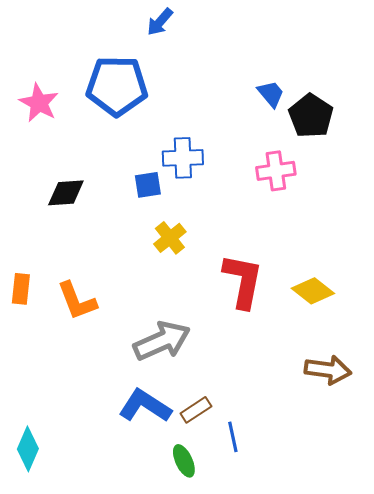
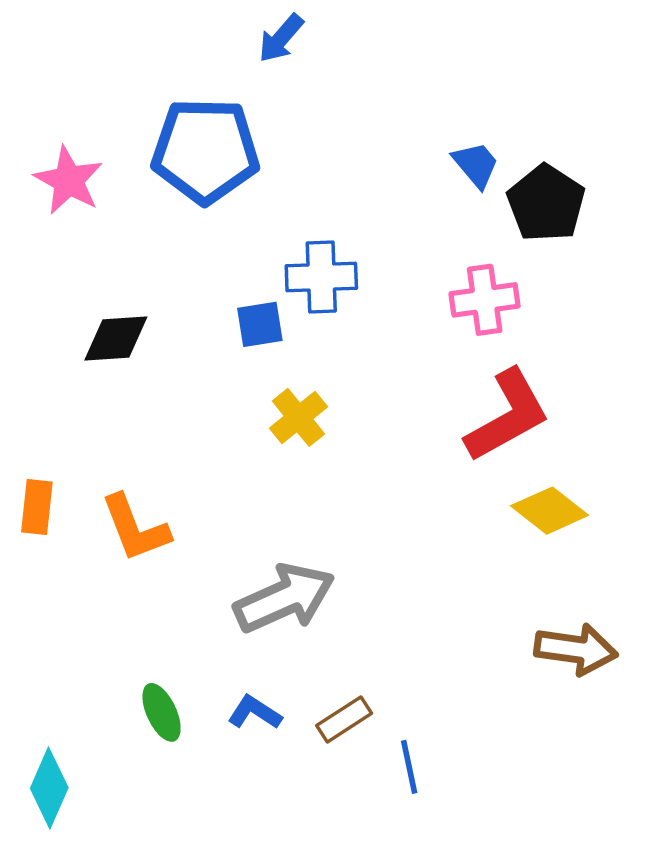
red L-shape: (243, 281) -> (507, 416), moved, turned 50
blue L-shape: (145, 406) -> (255, 712), size x0.6
green ellipse: (184, 461) -> (162, 712), moved

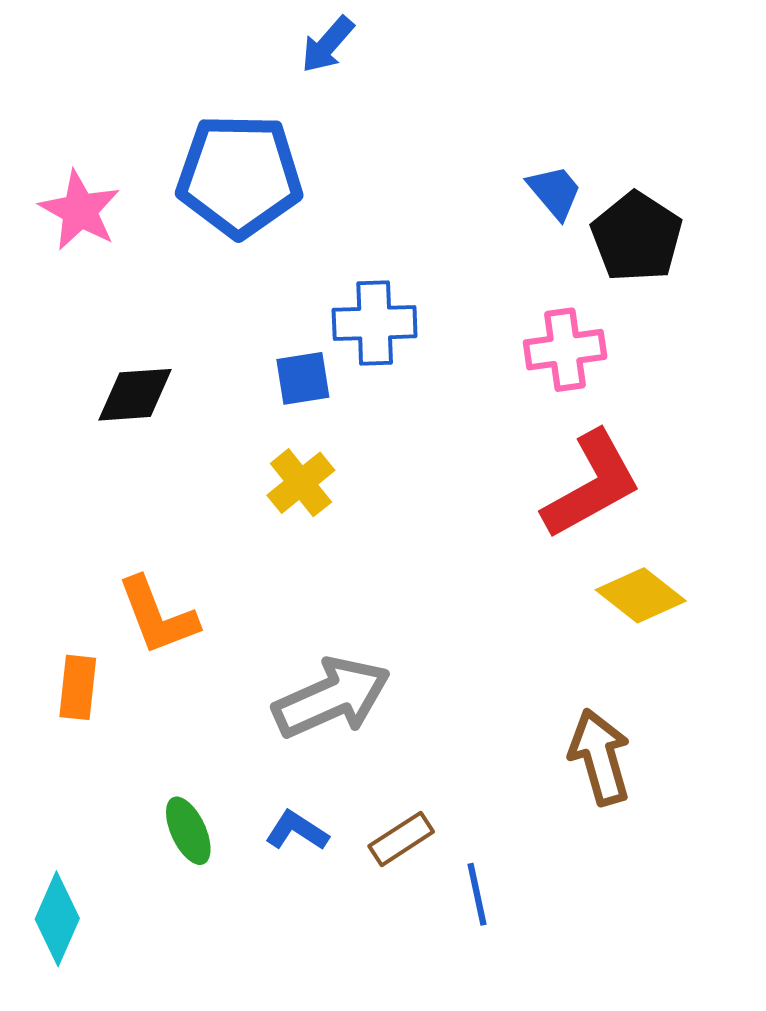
yellow cross: (298, 417) -> (301, 483), moved
orange rectangle: (37, 507) -> (78, 687), moved
brown arrow: (576, 649) -> (600, 757), moved, turned -114

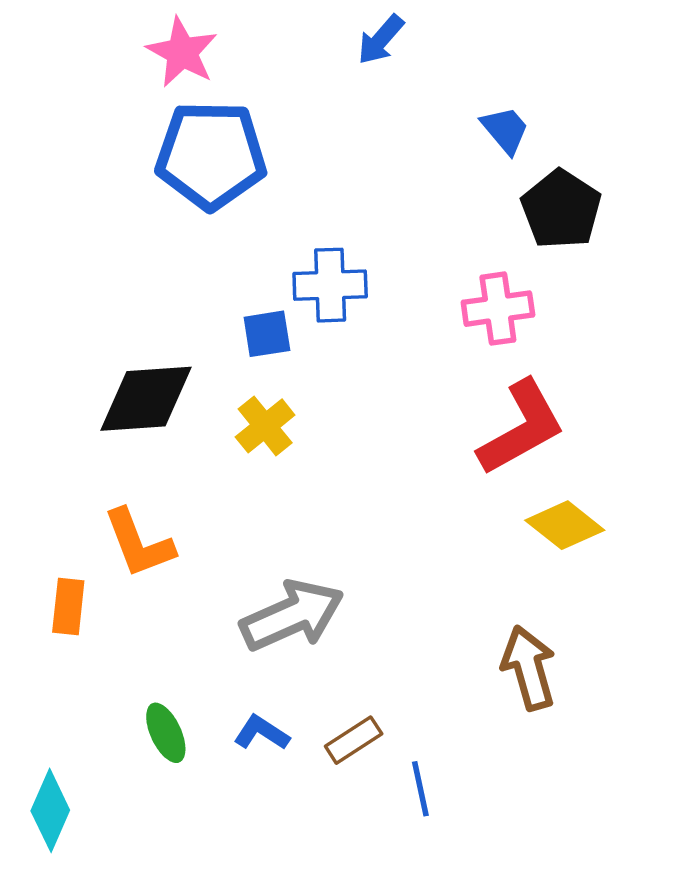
blue arrow: (328, 45) -> (381, 40), moved
blue trapezoid: (555, 192) -> (505, 130), moved
pink star: (80, 210) -> (182, 52), moved
black diamond: (135, 395) -> (146, 399), moved, size x1.4

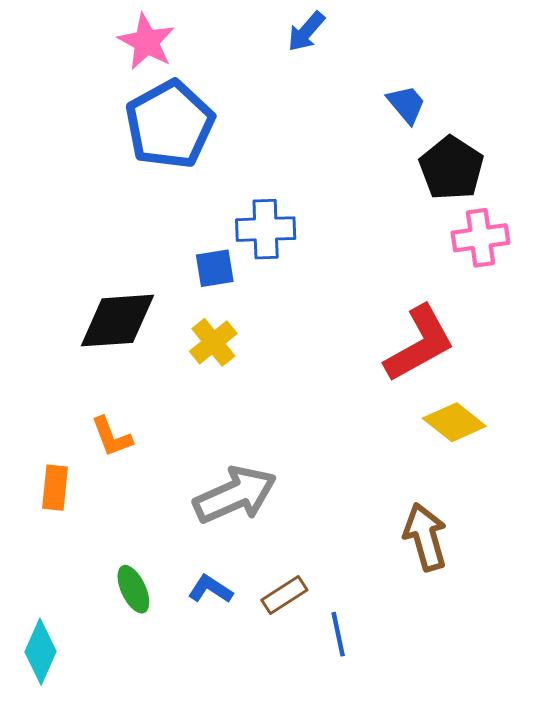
blue pentagon: (211, 155) -> (170, 125), turned -30
pink cross: (498, 309) -> (480, 238), moved
orange L-shape: (139, 543) -> (112, 437), size x0.7

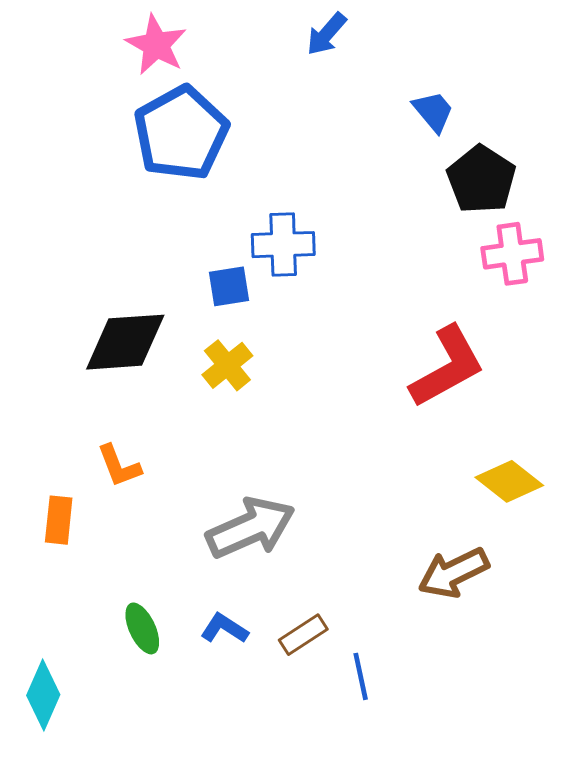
yellow diamond: (454, 422) -> (509, 481), moved
brown arrow: (425, 537) -> (453, 573), turned -100

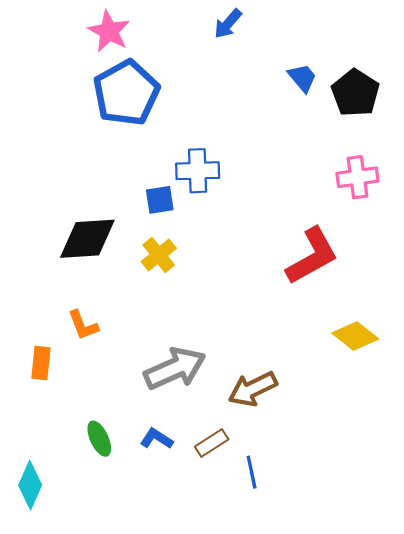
black pentagon: (481, 179) -> (355, 93), moved
brown arrow: (453, 573) -> (253, 389), moved

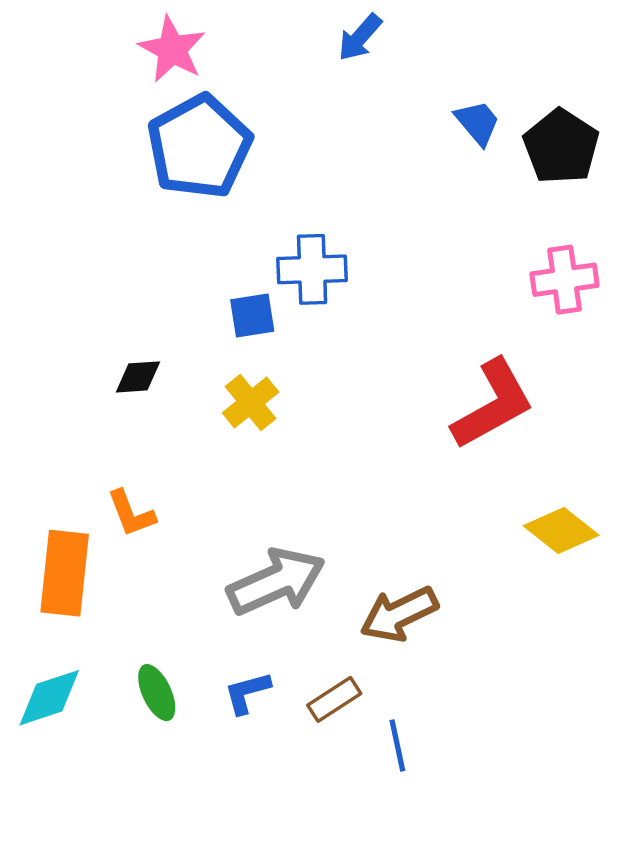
black diamond: (87, 239) -> (138, 377), size x0.5
orange rectangle: (41, 363) -> (65, 573), size x1.6
blue L-shape: (157, 439) -> (247, 693), turned -48
cyan diamond: (30, 485) -> (49, 698), moved, turned 48

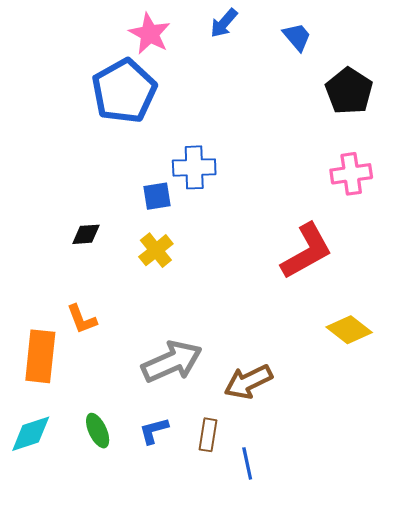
pink star: (172, 49) -> (150, 34), moved
blue trapezoid: (478, 123) -> (297, 37), moved
brown rectangle: (334, 699) -> (208, 435), turned -48

